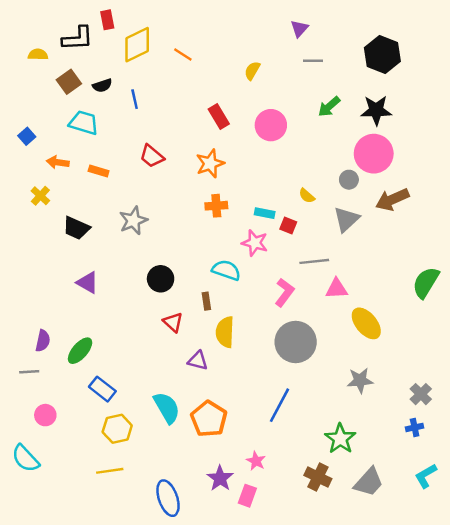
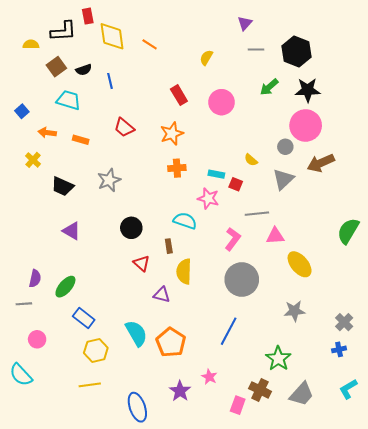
yellow diamond: (137, 45) -> (112, 36), turned -72
black hexagon: (382, 55) -> (296, 52), moved
pink rectangle: (247, 496) -> (238, 405), moved

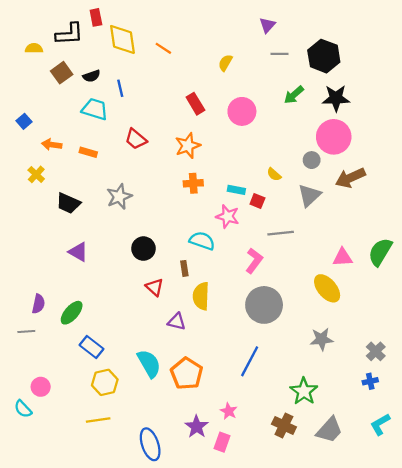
cyan trapezoid: (68, 100) -> (95, 109), moved
pink triangle: (275, 236) -> (343, 257), moved
pink circle: (37, 339) -> (41, 387), moved
cyan semicircle: (21, 375) -> (23, 409), size x0.7
pink rectangle: (238, 405) -> (222, 442), moved

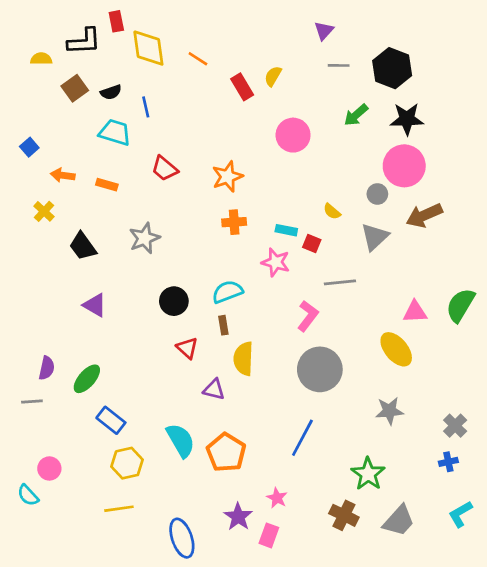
red rectangle: (195, 104) -> (242, 87), moved
black trapezoid: (68, 203) -> (83, 246), turned 30
cyan semicircle: (202, 241) -> (227, 292), moved, turned -40

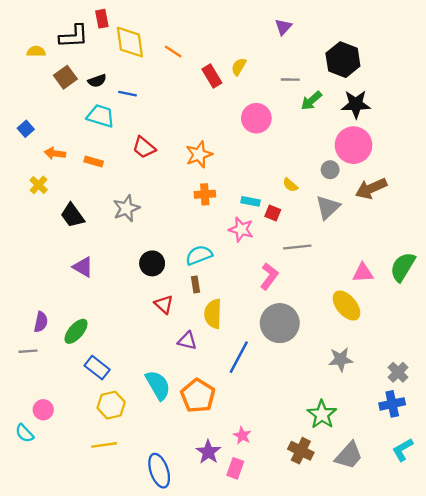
gray line: (339, 65) -> (290, 80), moved
blue line: (146, 107) -> (128, 94), turned -66
blue line: (302, 438) -> (239, 357), moved
blue cross: (448, 462) -> (392, 404), size x1.5

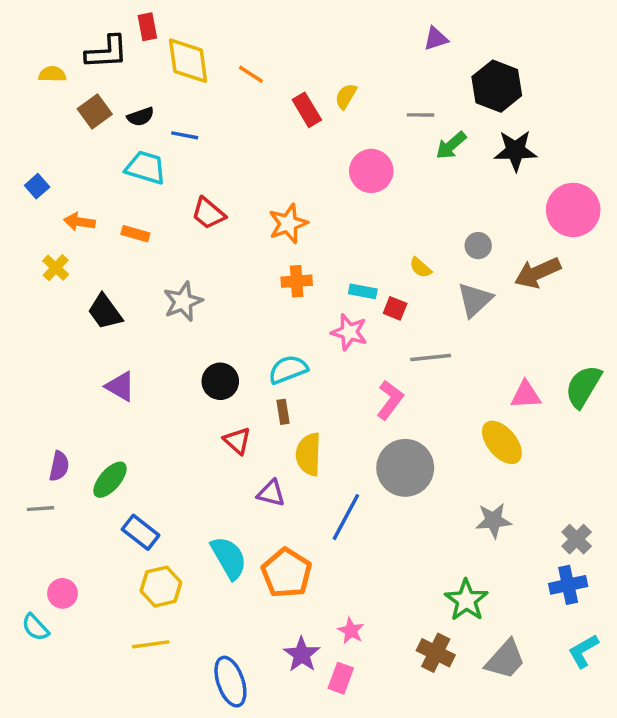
purple triangle: (283, 27) -> (436, 39), moved, turned 30
pink circle: (354, 145) -> (573, 210), moved

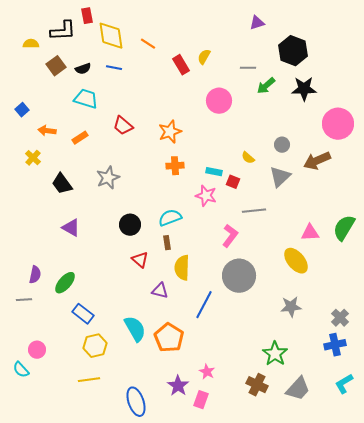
blue line: (185, 135) -> (114, 68), moved
orange rectangle: (135, 234) -> (80, 138), turned -49

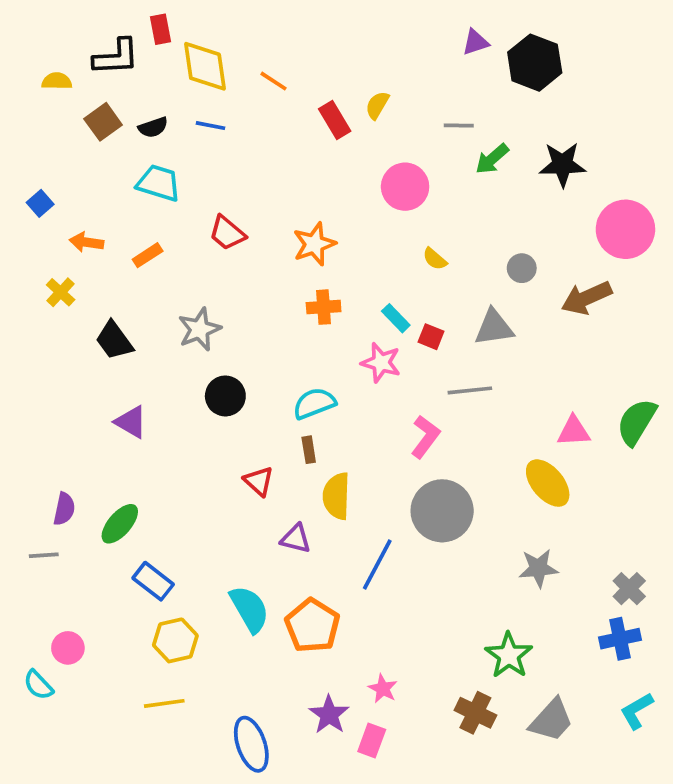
black hexagon: (293, 51) -> (535, 63), moved
yellow semicircle: (248, 158) -> (435, 259), moved
cyan rectangle: (214, 172) -> (396, 318), turned 35
gray triangle: (280, 177) -> (494, 327), moved, turned 35
black circle: (130, 225) -> (225, 396), moved

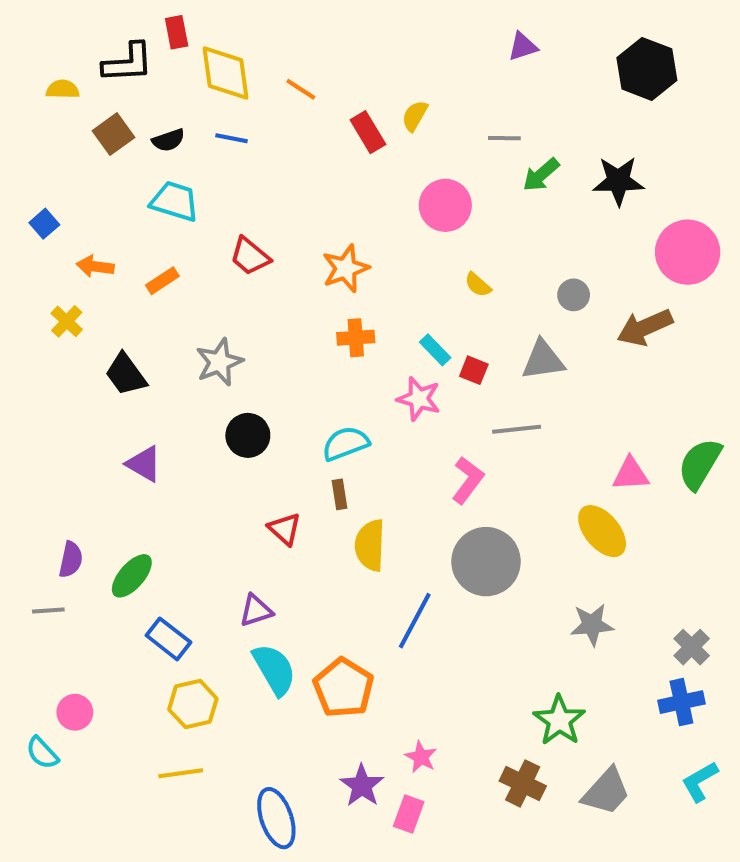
black hexagon: (535, 63) -> (647, 69), moved
purple triangle: (296, 539) -> (256, 610), moved, turned -32

